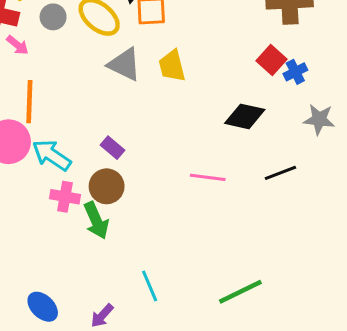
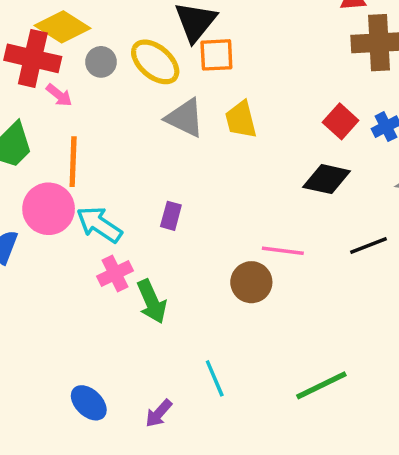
red square: (272, 60) -> (341, 121), moved
purple rectangle: (113, 148) -> (171, 216), turned 65
brown circle: (107, 186) -> (251, 282), moved
pink cross: (65, 197) -> (115, 273), turned -36

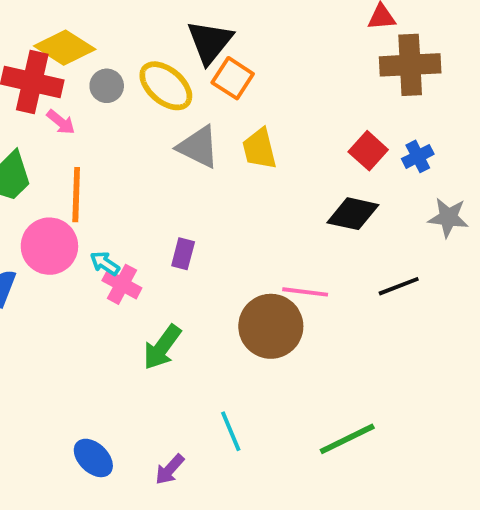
orange square: (216, 55) -> (233, 78), turned 36
cyan arrow: (99, 225) -> (105, 263), size x0.6
pink cross: (115, 273) -> (122, 284), moved, turned -36
brown circle: (251, 282) -> (271, 326), size x1.4
green arrow: (152, 301) -> (162, 347), turned 60

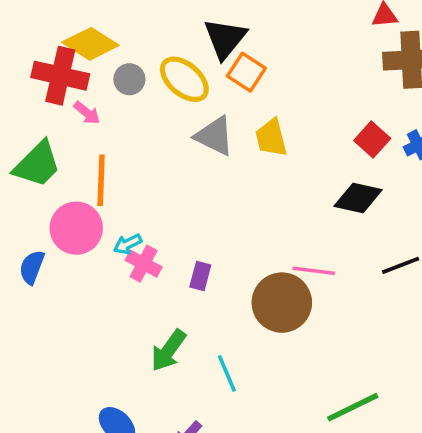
purple rectangle: (183, 254) -> (200, 276), moved
cyan arrow: (105, 263) -> (128, 244), turned -60
green arrow: (162, 347) -> (168, 350), moved
cyan line: (231, 431) -> (227, 373), moved

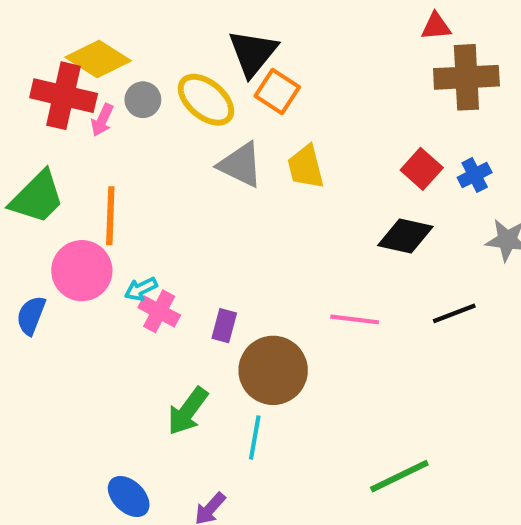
pink arrow: (87, 113) -> (102, 120), moved, turned 76
brown circle: (282, 303) -> (273, 370), moved
cyan line: (227, 373) -> (255, 438), turned 33

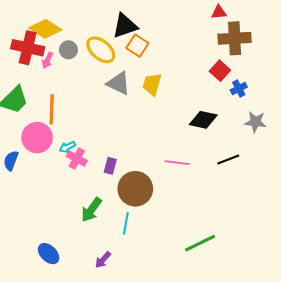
black triangle: (253, 53) -> (125, 26), turned 32
yellow trapezoid: (306, 167) -> (152, 84), turned 30
red square: (422, 169) -> (220, 71), moved
blue ellipse: (129, 497) -> (49, 254), moved

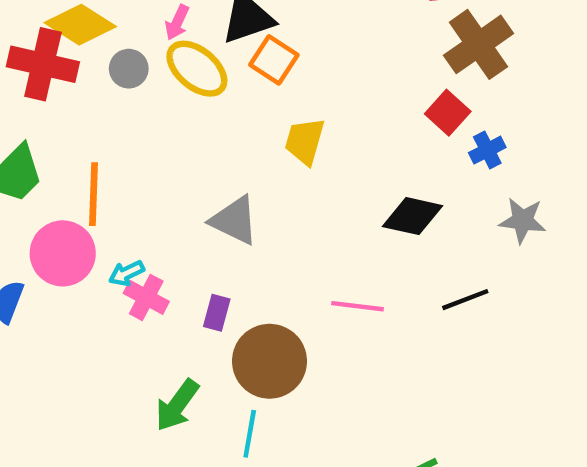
brown cross: (235, 38) -> (478, 44), turned -32
pink arrow: (48, 60) -> (177, 22), moved
gray triangle: (119, 83) -> (234, 220), moved

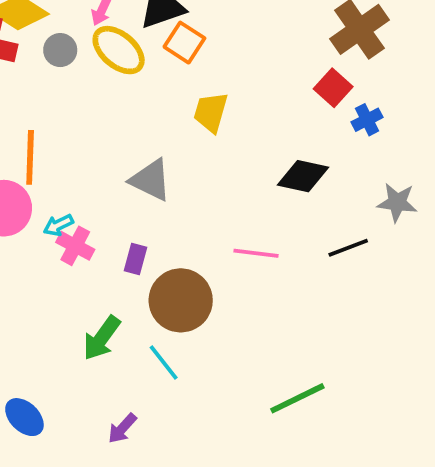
gray star: (522, 220) -> (397, 203), moved
cyan line: (250, 434) -> (164, 363), turned -48

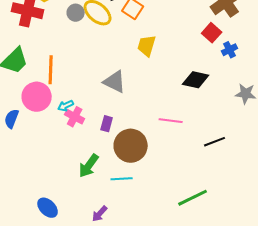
gray circle: (60, 50) -> (76, 13), moved
black line: (348, 248) -> (215, 142), moved
cyan line: (164, 363) -> (122, 179), turned -55

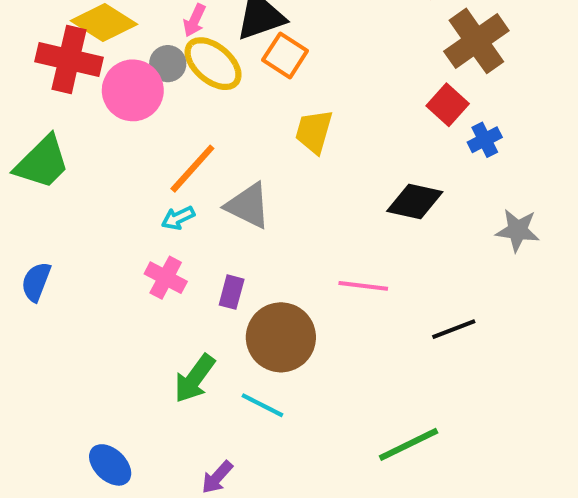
orange line: (51, 70) -> (192, 169), moved, turned 40
pink circle: (37, 97) -> (133, 90), moved
cyan arrow: (66, 106) -> (178, 218), moved
cyan line: (122, 179) -> (262, 405), turned 30

